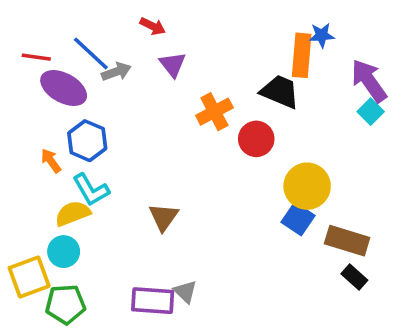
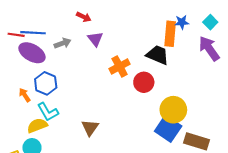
blue line: (91, 53) -> (33, 33), moved, turned -40
cyan square: (371, 112) -> (210, 22), moved
blue square: (298, 219) -> (168, 129), size x1.4

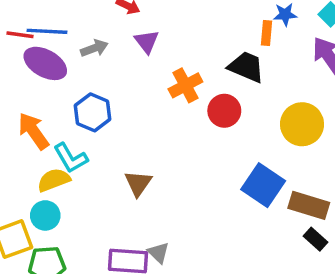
orange rectangle: (170, 34) -> (267, 33), size x0.6
blue hexagon: (46, 83) -> (93, 112), moved
orange arrow: (25, 95) -> (33, 131), size x1.6
yellow circle: (173, 110) -> (302, 124), moved

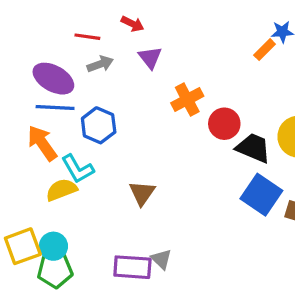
blue line: (47, 31) -> (55, 108), moved
orange rectangle: (267, 33) -> (265, 50), turned 40
red line: (20, 35) -> (87, 37), moved
black trapezoid: (246, 67) -> (253, 148), moved
cyan circle: (45, 215) -> (53, 246), moved

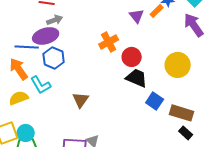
purple triangle: (150, 58) -> (137, 16), moved
purple ellipse: (53, 79) -> (46, 36), moved, turned -45
black trapezoid: (253, 148) -> (137, 78), moved
yellow semicircle: (62, 190) -> (19, 98), moved
blue square: (261, 195) -> (155, 101), size x0.7

